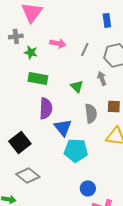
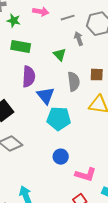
gray line: (85, 49) -> (68, 18), turned 48
gray arrow: (102, 78) -> (79, 39), moved
blue circle: (88, 188) -> (61, 157), moved

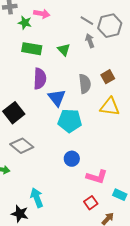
pink arrow: (41, 12) -> (42, 14), moved
gray line: (68, 18) -> (87, 21), moved, turned 48
green triangle: (60, 55) -> (64, 50), moved
brown square: (97, 75) -> (108, 77), turned -32

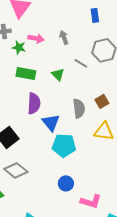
gray line: (87, 21) -> (81, 63), moved
gray arrow: (90, 41) -> (64, 37), moved

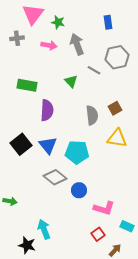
gray arrow: (64, 37) -> (77, 44), size x1.5
green star: (19, 47) -> (58, 22), moved
green rectangle: (26, 73) -> (27, 85), moved
blue triangle: (51, 122) -> (48, 145), moved
gray diamond: (16, 170) -> (55, 177), moved

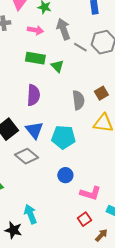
gray line: (94, 70) -> (80, 47), moved
green rectangle: (27, 85) -> (35, 58), moved
gray diamond: (55, 177) -> (26, 156), moved

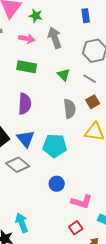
gray line: (80, 47) -> (90, 79), moved
green triangle: (57, 66) -> (64, 75), moved

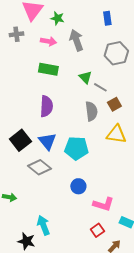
gray line: (90, 79) -> (100, 87), moved

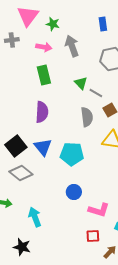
green rectangle: (48, 69) -> (44, 75), turned 66
gray diamond: (39, 167) -> (21, 173), moved
cyan arrow: (43, 225) -> (35, 217), moved
red square: (97, 230) -> (93, 236), turned 32

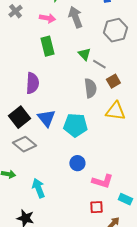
gray cross: (12, 40) -> (15, 11), turned -32
purple semicircle: (42, 112) -> (32, 83), moved

